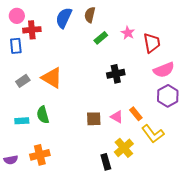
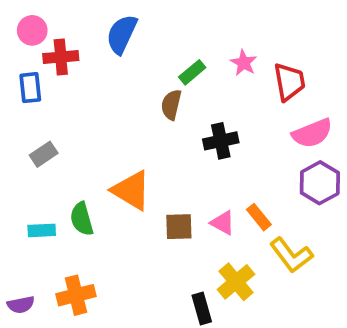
brown semicircle: (90, 15) -> (171, 105), moved
orange triangle: (52, 78) -> (131, 190), moved

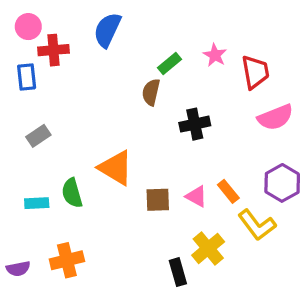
purple hexagon: (320, 183) -> (282, 183), moved

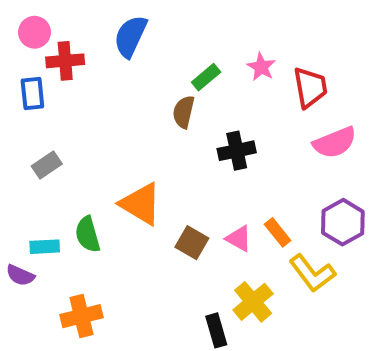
brown square: (158, 200) -> (192, 243), turned 32
purple semicircle: (18, 269) -> (20, 275), moved, turned 35

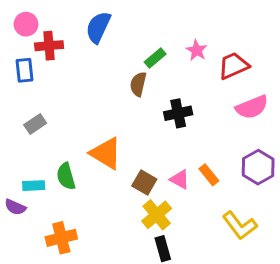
red trapezoid: (310, 87) -> (233, 66), turned -104
yellow L-shape: (312, 273) -> (240, 226), moved
yellow cross: (253, 302) -> (157, 215), moved

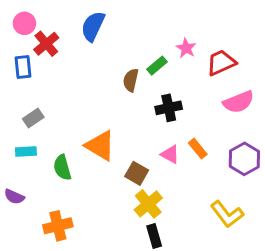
red cross: (49, 46) -> (46, 44), turned -35
green rectangle: (155, 58) -> (157, 66), moved
orange rectangle: (209, 175) -> (198, 149), moved
pink triangle: (180, 179) -> (170, 154), moved
cyan rectangle: (34, 186) -> (26, 152), moved

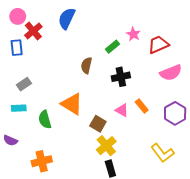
brown semicircle: (131, 80) -> (86, 65), moved

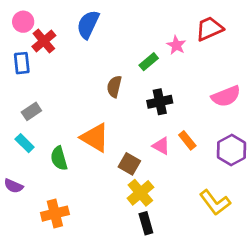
red trapezoid: (158, 45) -> (209, 29), moved
cyan rectangle: (19, 108) -> (25, 143), turned 48

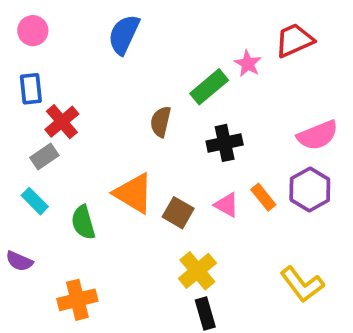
red cross: (44, 41) -> (62, 122), moved
green rectangle: (149, 62) -> (209, 87), size x1.4
purple hexagon: (232, 150) -> (310, 189), moved
brown square: (129, 164) -> (178, 213), moved

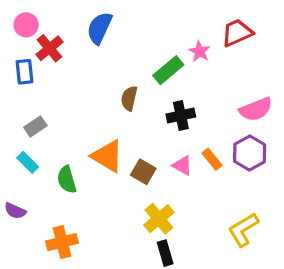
red cross: (62, 122) -> (50, 48), moved
yellow L-shape: (302, 284) -> (243, 230), turned 96

